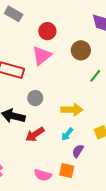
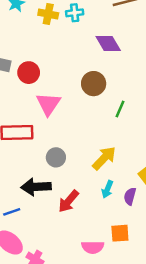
red circle: (47, 31) -> (29, 73), moved
yellow arrow: (72, 110) -> (104, 158), turned -30
purple semicircle: (78, 151) -> (130, 196), moved

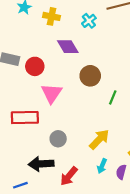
cyan cross: (75, 13) -> (89, 21), moved, turned -32
purple diamond: (108, 43) -> (68, 47), moved

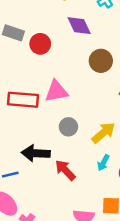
pink triangle: (52, 93) -> (56, 91), moved, turned 40
gray circle: (58, 139) -> (68, 127), moved
red arrow: (69, 176) -> (65, 170), turned 90

